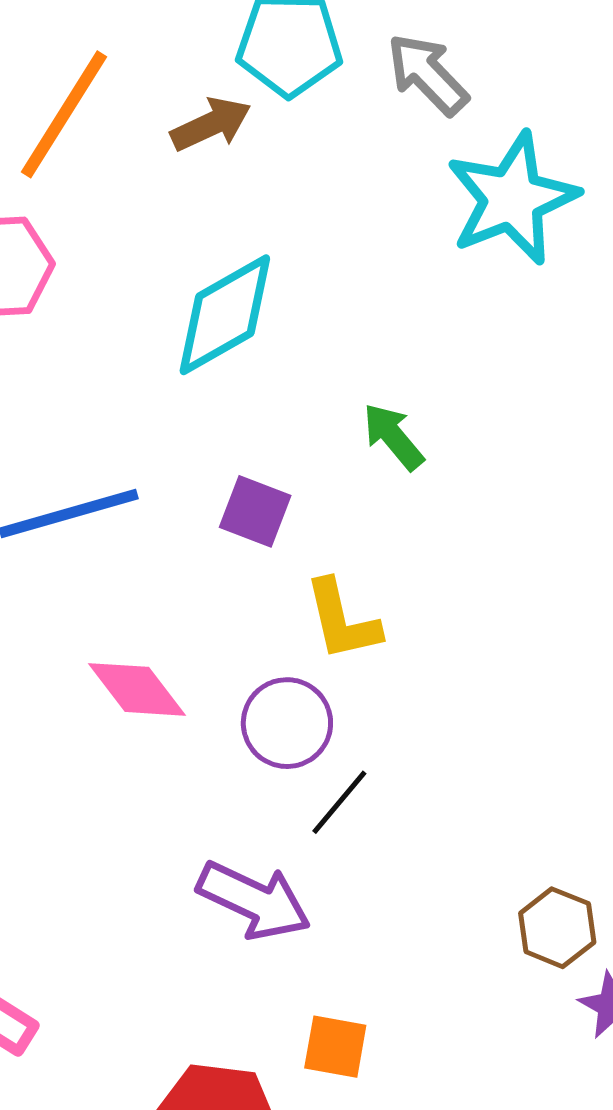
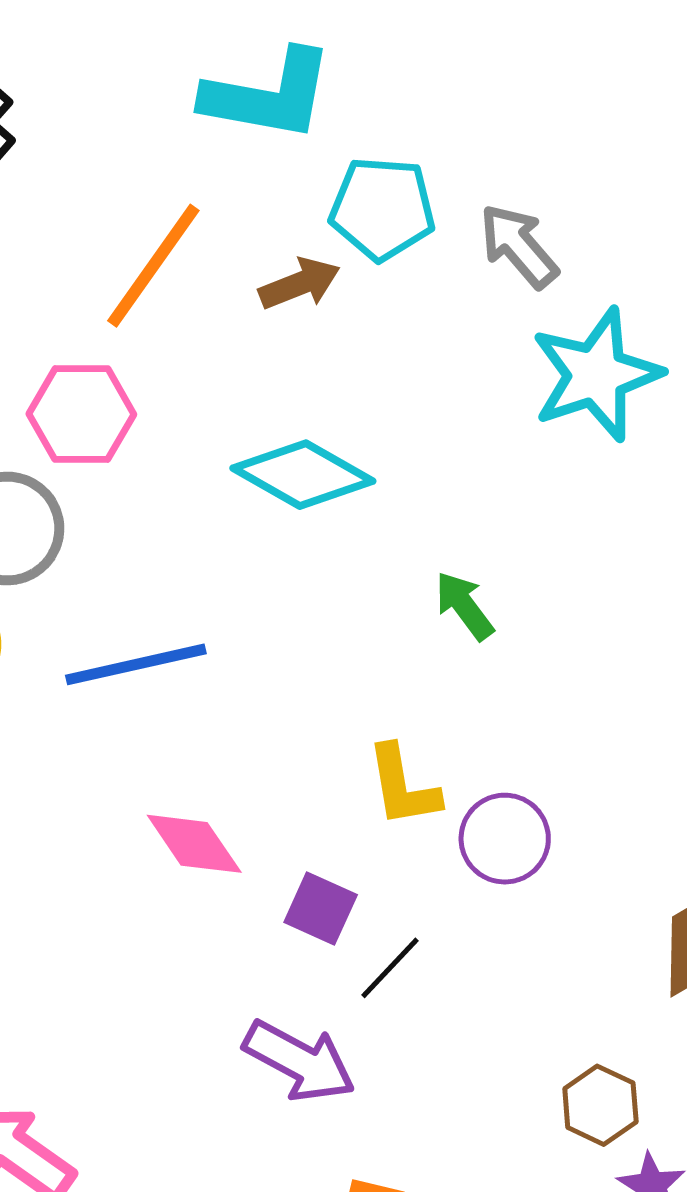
cyan diamond: (225, 315) -> (303, 475), turned 56
purple square: (255, 511) -> (321, 909), moved
purple circle: (287, 723) -> (505, 839), moved

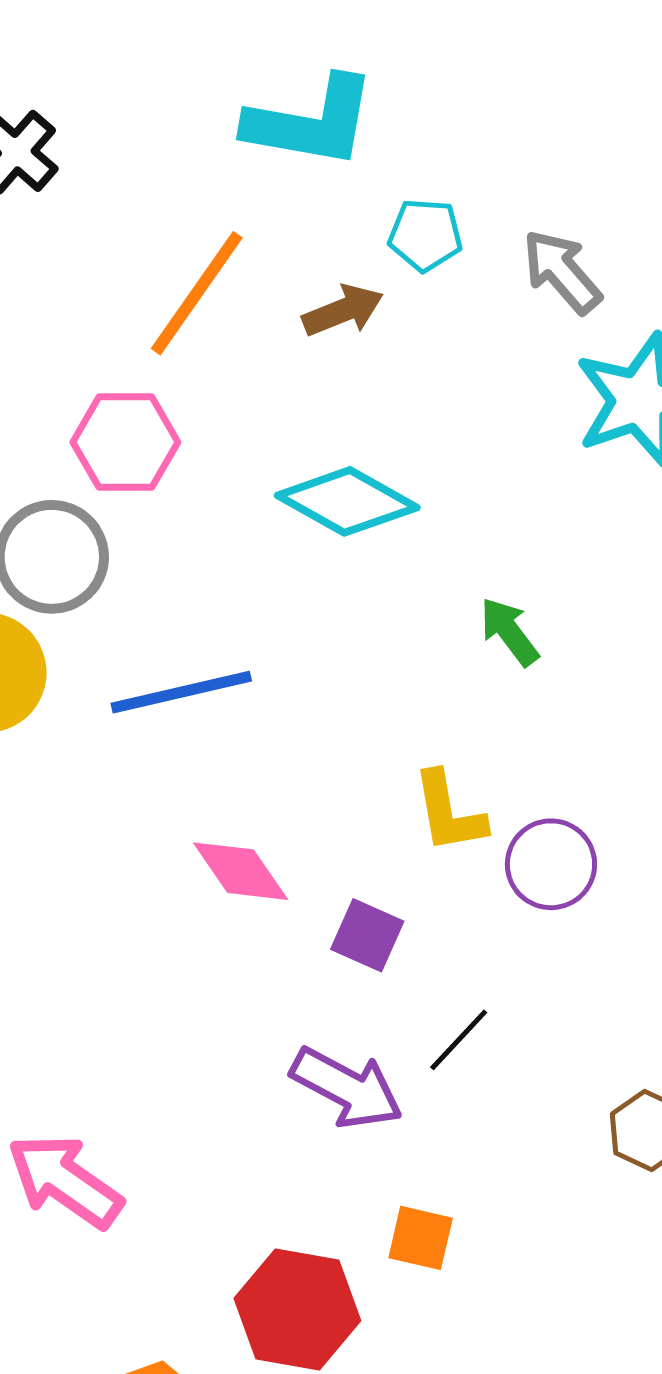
cyan pentagon: (382, 209) -> (425, 235), size x0.7
black line: (390, 968) -> (459, 1040), moved

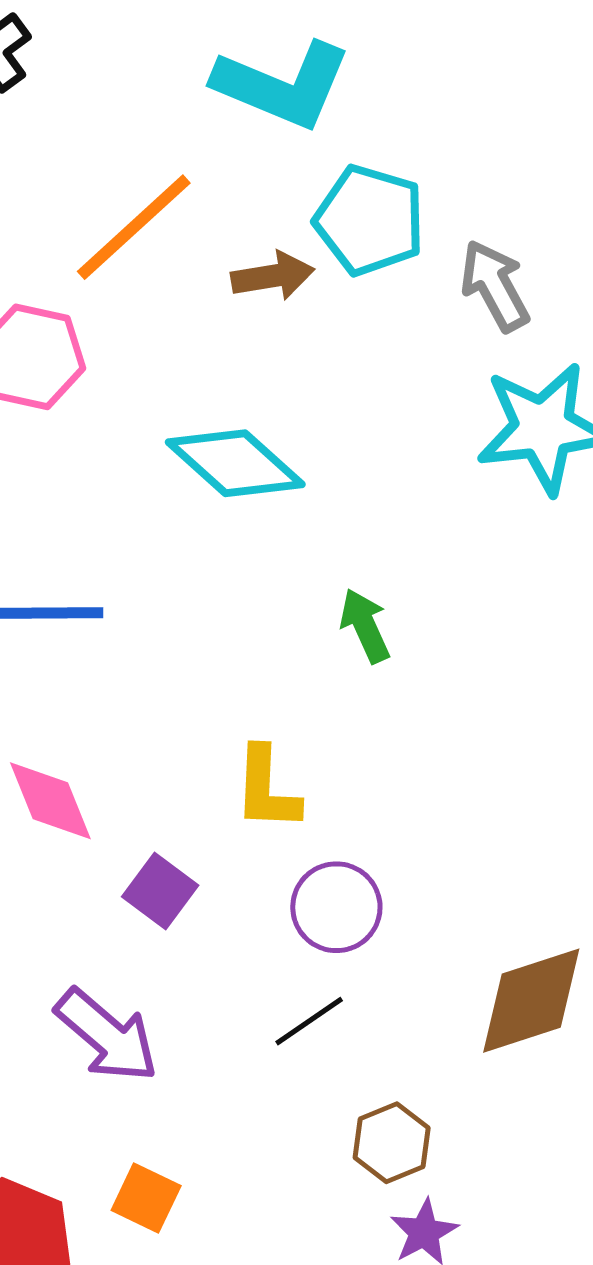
cyan pentagon: (425, 235) -> (370, 220), size x1.5
purple circle: (551, 864) -> (336, 907), moved
black line: (459, 1040) -> (309, 1021), moved

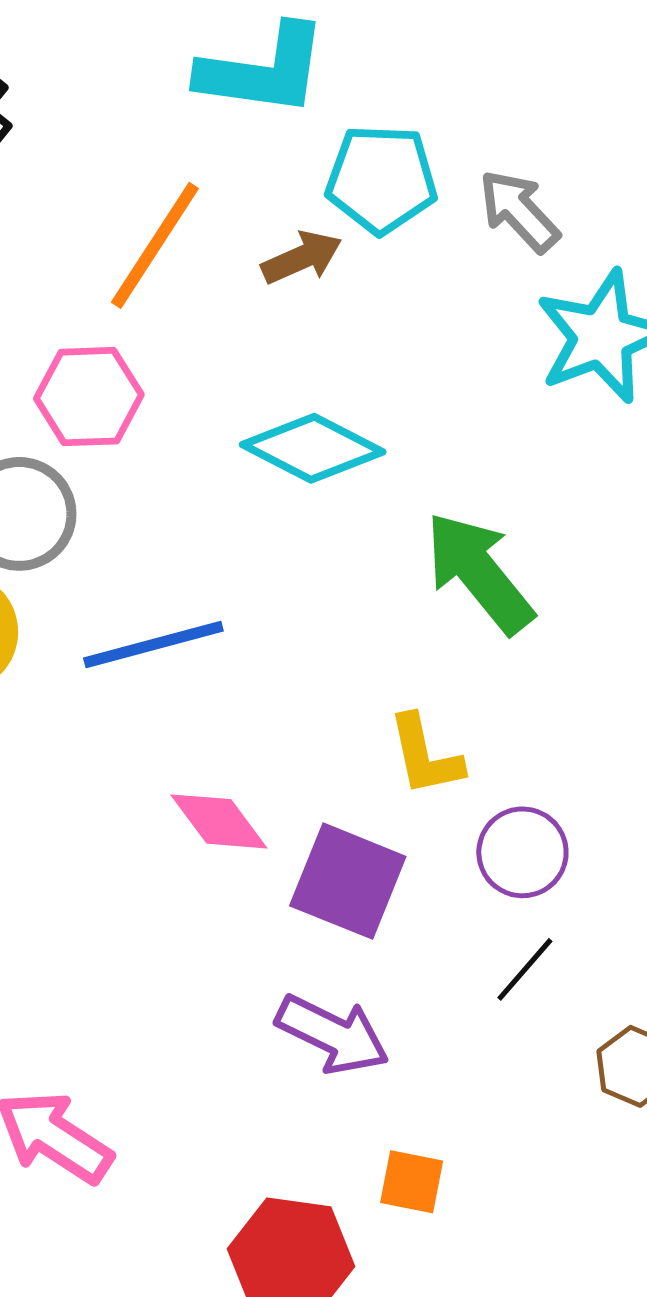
green arrow: (365, 626) -> (479, 573), size x1.8
purple square: (160, 891) -> (348, 881), size x1.6

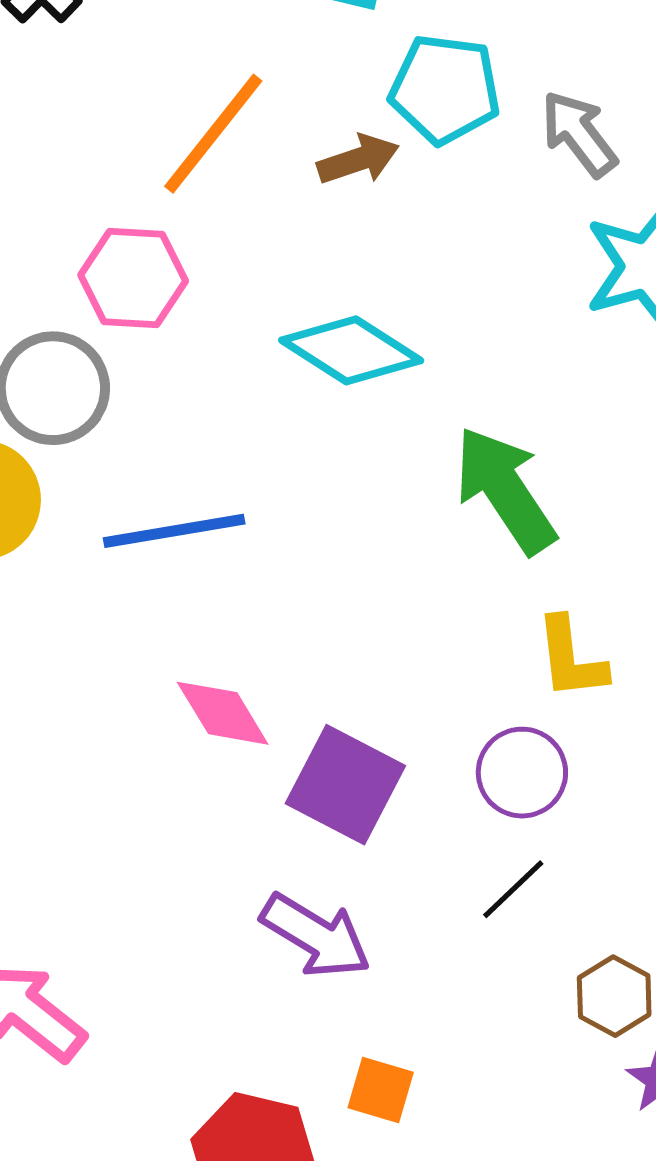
yellow L-shape: (425, 755) -> (571, 658), moved

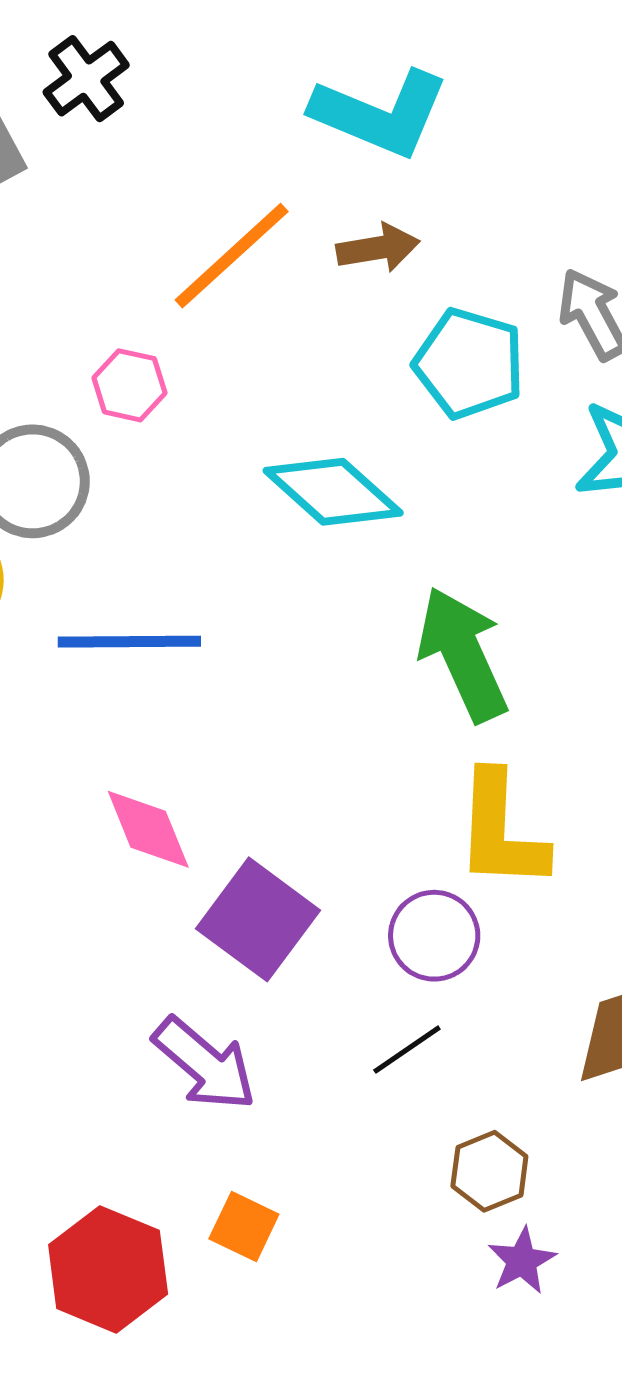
cyan pentagon: (445, 89) -> (469, 363), moved
brown arrow: (358, 160) -> (378, 248), moved
pink hexagon: (133, 278) -> (129, 385), size x0.7
yellow L-shape: (571, 658) -> (501, 831), size x1.4

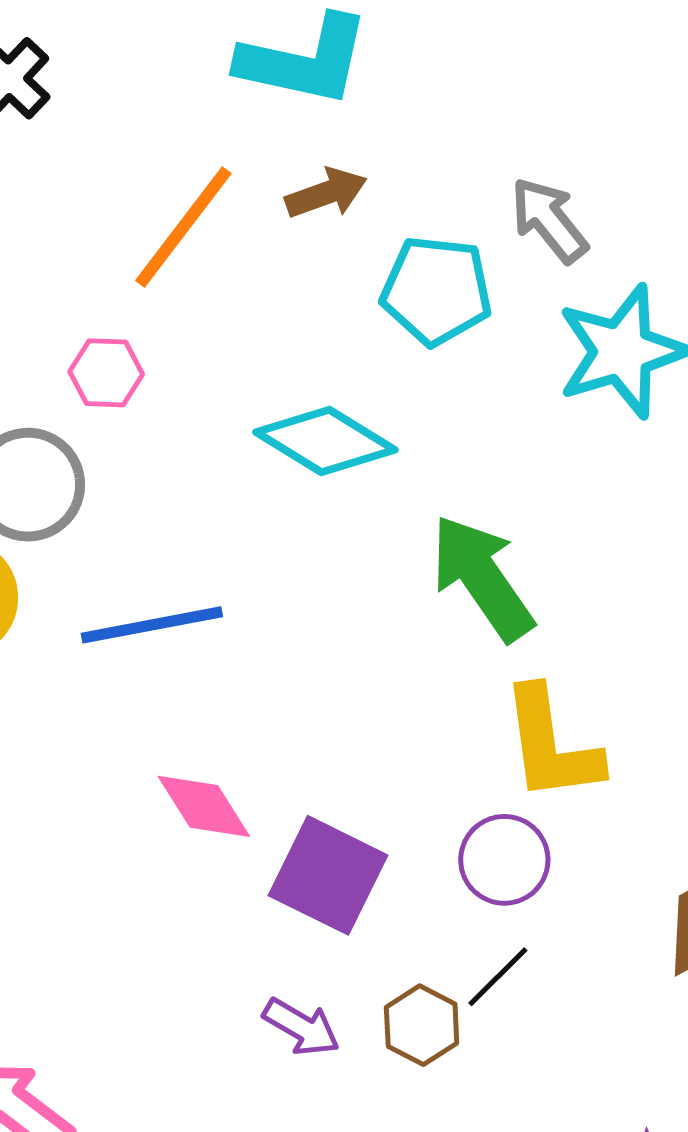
purple arrow: (205, 1064) -> (301, 1027), size x0.7
brown hexagon: (489, 1171) -> (422, 1025), moved

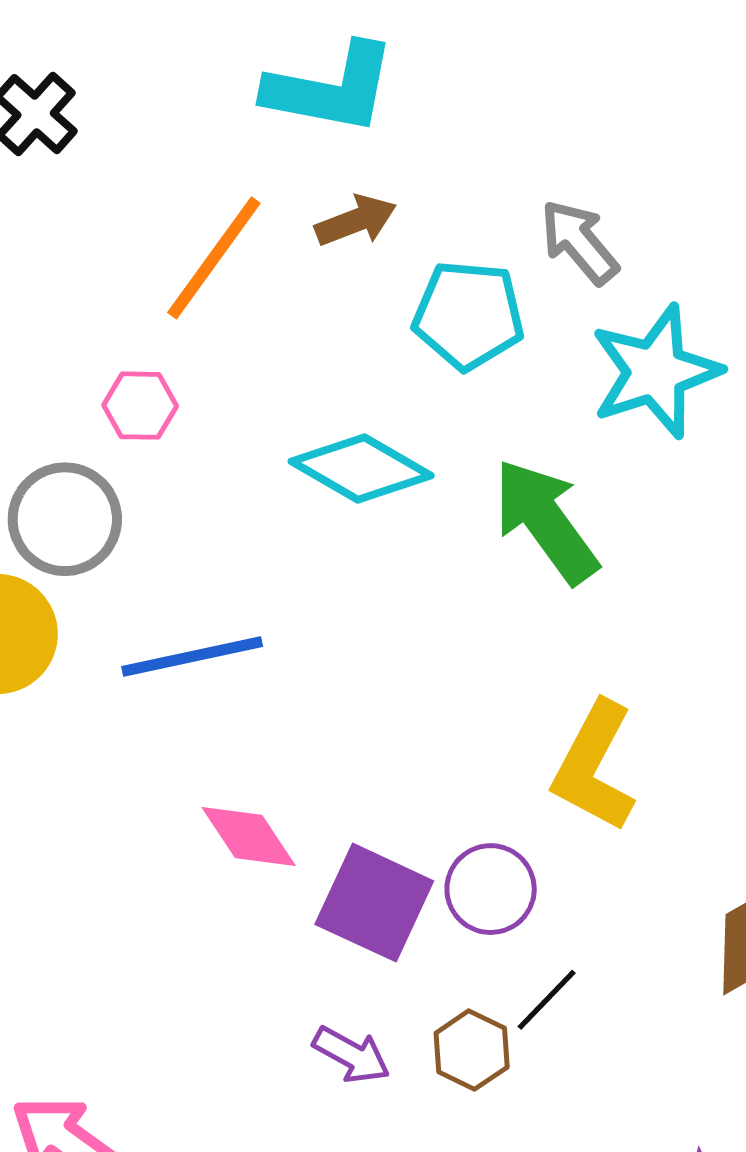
green arrow: (482, 578) -> (546, 521), moved
yellow L-shape: (551, 745) -> (594, 766), turned 37
purple circle: (504, 860) -> (491, 889), moved

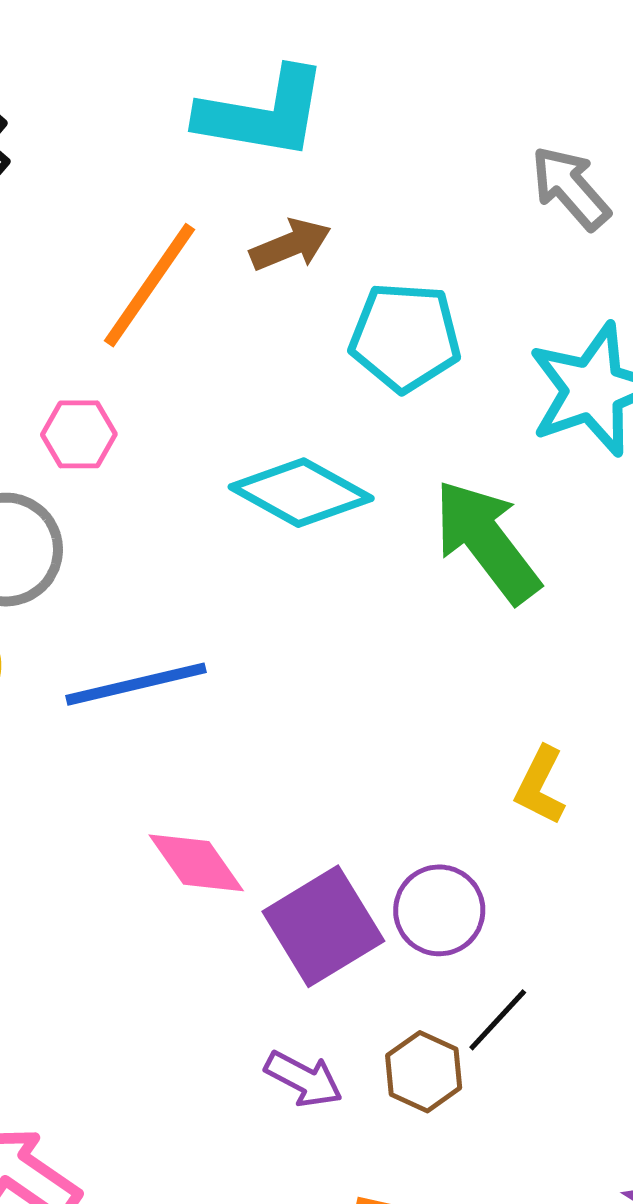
gray arrow: (579, 242) -> (571, 188), moved
yellow L-shape: (594, 766) -> (540, 786), size x0.6
purple square: (374, 903) -> (323, 926), turned 35

